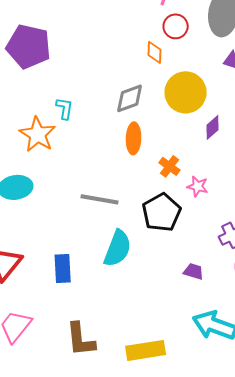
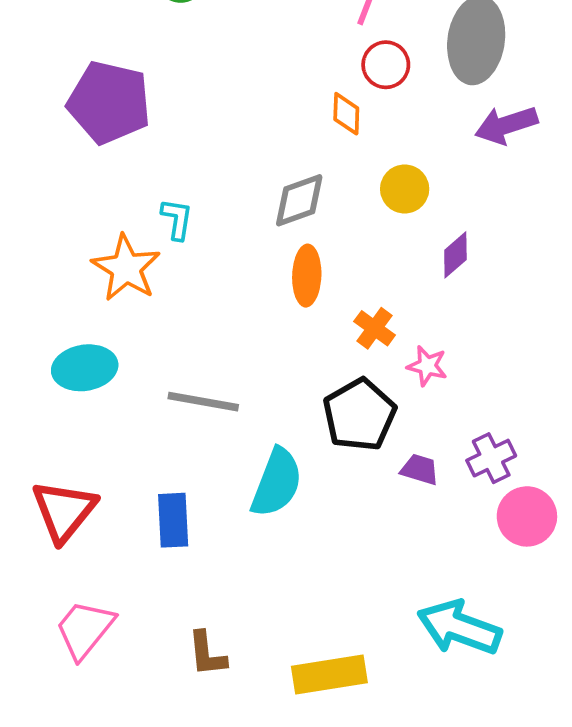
yellow circle: (186, 92) -> (405, 189), size x0.6
gray line: (100, 199) -> (203, 402), moved
purple trapezoid: (194, 271) -> (420, 469), moved
brown L-shape: (81, 339) -> (207, 654), size x0.7

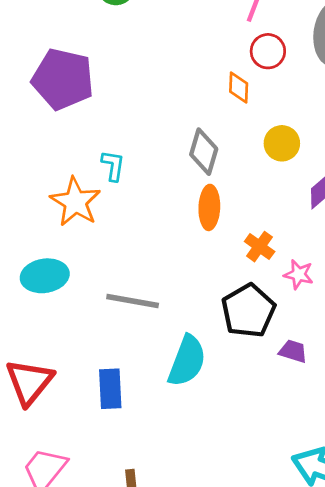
gray diamond: (299, 200) -> (204, 152), turned -54

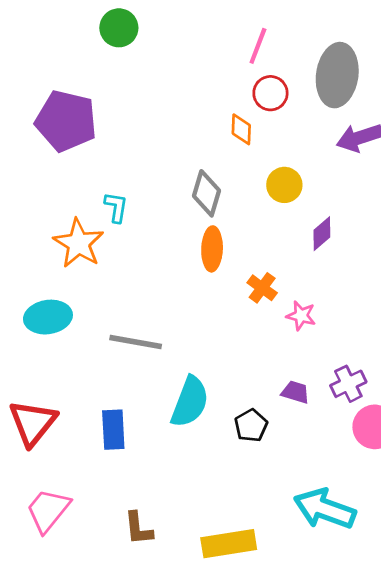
black pentagon: (248, 311) -> (251, 425), moved, size x0.6

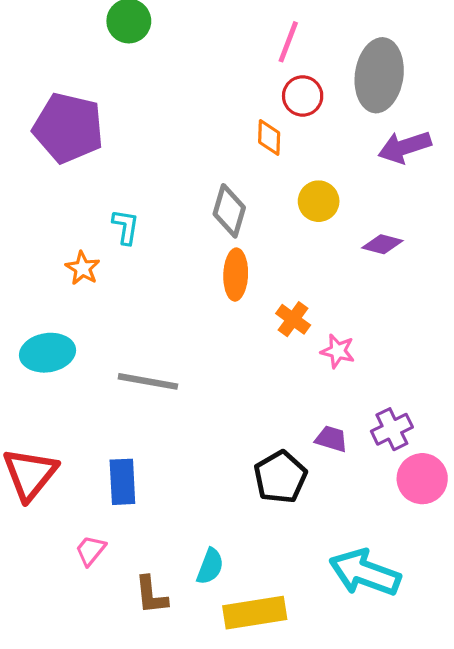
purple diamond: (322, 234) -> (382, 244), moved, turned 56
orange star: (79, 243) -> (83, 268), size x0.6
cyan semicircle: (190, 402) -> (210, 566), moved, size x0.6
black pentagon: (251, 425) -> (280, 477), size x1.4
pink trapezoid: (48, 510) -> (91, 550), moved, size x0.6

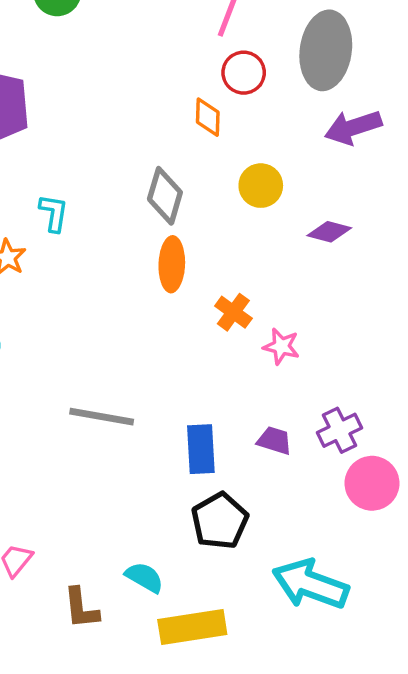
gray line: (148, 381) -> (102, 417), moved
black pentagon: (280, 477) -> (220, 521), moved
blue rectangle: (122, 482) -> (201, 449), moved
cyan semicircle: (210, 566) -> (144, 577), turned -81

